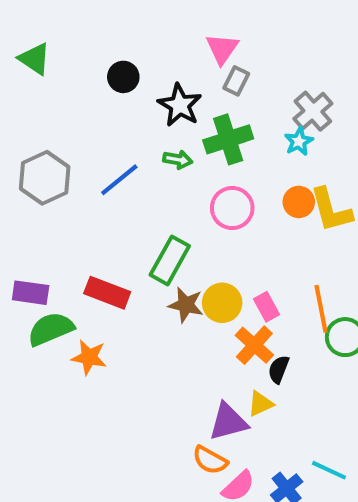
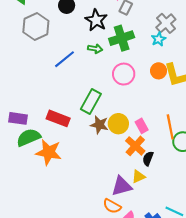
gray hexagon: (45, 178) -> (36, 26), moved
orange star: (89, 357) -> (49, 152), size x1.4

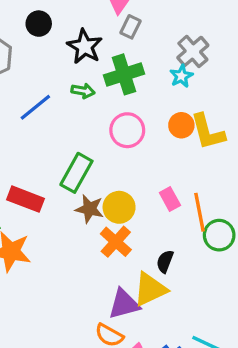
pink rectangle: (142, 126) -> (170, 199), moved
orange cross: (135, 146) -> (116, 242), moved
yellow triangle: (138, 177) -> (150, 289), size x1.6

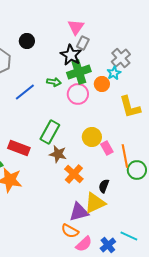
black star: (85, 47) -> (71, 55), moved
orange circle: (181, 125) -> (102, 84), moved
pink circle: (127, 130) -> (78, 94), moved
yellow circle: (119, 207) -> (92, 137), moved

